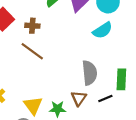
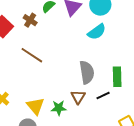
brown cross: (32, 26) -> (30, 20), moved, turned 32

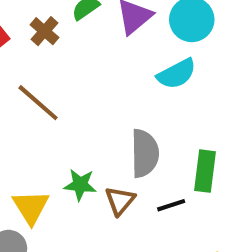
green star: (59, 108) -> (80, 185), moved

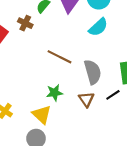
brown line: (38, 103) -> (59, 57), moved
green star: (80, 185) -> (55, 93), moved

